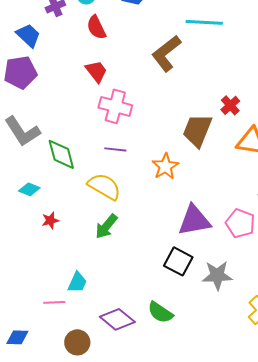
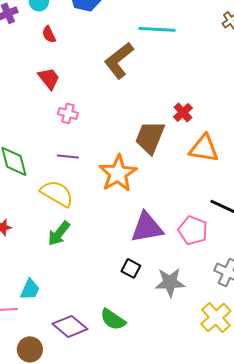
red semicircle: (96, 27) -> (49, 34), size x0.7
pink cross: (115, 106) -> (68, 113), size x0.6
orange star: (165, 166) -> (118, 173), size x1.4
black square: (178, 261) -> (131, 268), size x0.7

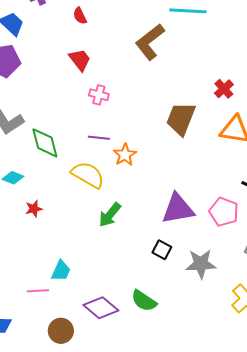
red cross: (183, 112) -> (224, 89), moved
orange star: (118, 173) -> (125, 155), moved, size x0.6
green arrow: (59, 233) -> (110, 215), moved

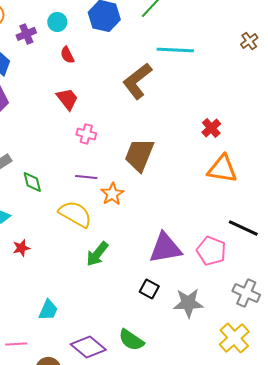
brown trapezoid: (181, 119) -> (139, 155), moved
green diamond: (45, 143) -> (32, 182), size x0.7
pink line: (38, 291) -> (16, 344), moved

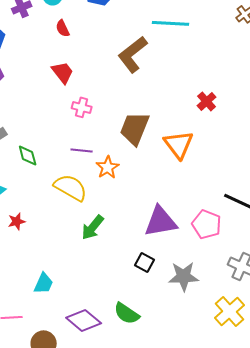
orange triangle: (222, 169) -> (179, 144), moved, turned 44

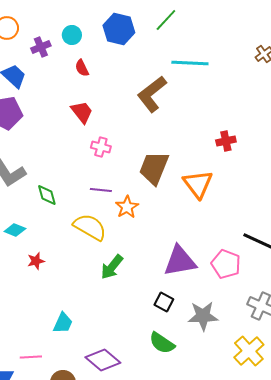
red cross: (207, 101) -> (226, 141), turned 30
green semicircle: (127, 313) -> (162, 343), moved

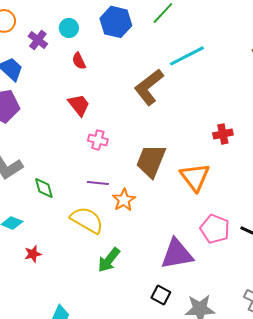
purple cross: (41, 47) -> (38, 40), turned -30
cyan line: (190, 63) -> (187, 56), turned -30
pink pentagon: (226, 264) -> (215, 229), moved

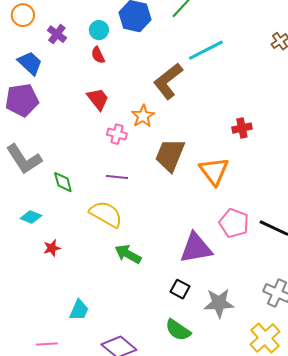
cyan circle: (69, 28) -> (99, 30), moved
orange star: (124, 200) -> (143, 116), moved
green arrow: (109, 260) -> (128, 254), turned 80

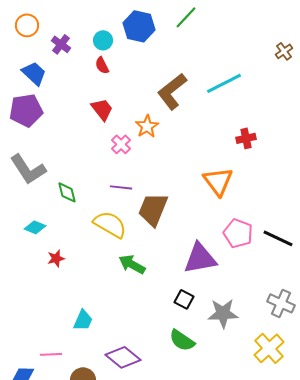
cyan line: (206, 50) -> (224, 83), moved
pink cross: (117, 134) -> (121, 144), turned 30
brown trapezoid: (170, 155) -> (153, 209), moved

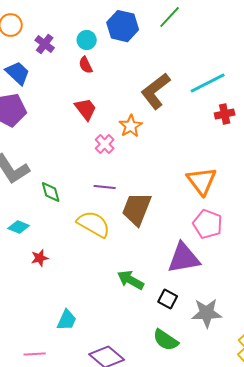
red cross: (246, 138) -> (225, 114), moved
pink pentagon: (238, 233) -> (208, 224), moved
green arrow: (132, 264) -> (131, 280), moved

